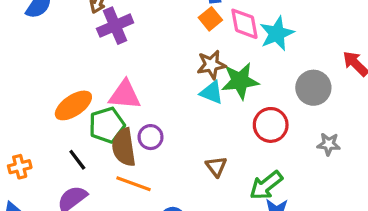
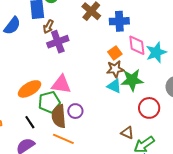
orange square: (210, 19) -> (115, 53), moved
brown triangle: (216, 166) -> (127, 133), moved, turned -32

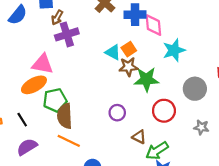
pink diamond: (137, 45) -> (153, 25), moved
pink triangle: (61, 84) -> (43, 64), moved
cyan triangle: (114, 86) -> (113, 52), moved
purple circle: (75, 111) -> (117, 113), moved
black line: (30, 122) -> (22, 120), moved

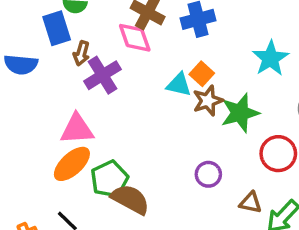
blue semicircle: (18, 15) -> (21, 64), turned 70
pink diamond: (153, 25) -> (135, 38), moved
brown semicircle: (65, 116) -> (130, 199), turned 135

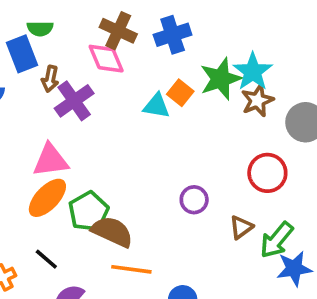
brown star: (208, 101) -> (257, 100), moved
green star: (240, 113) -> (221, 79), moved
brown triangle: (251, 203) -> (241, 227), turned -45

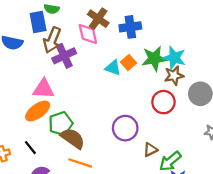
cyan star: (253, 72) -> (174, 58), turned -30
brown arrow: (50, 79) -> (52, 40), size x1.6
red circle: (267, 173) -> (163, 102), moved
purple circle: (194, 200) -> (125, 128), size x1.5

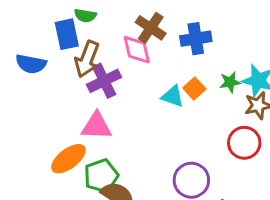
green star: (154, 59) -> (230, 82), size x0.6
pink triangle: (44, 89) -> (96, 126), moved

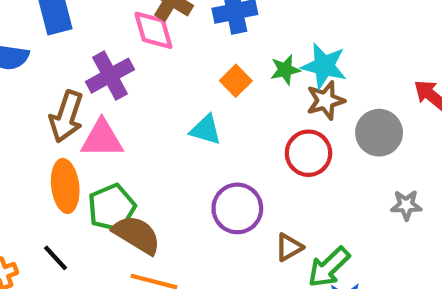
brown arrow: (87, 59) -> (66, 117), moved
cyan triangle: (173, 96) -> (206, 130), moved
orange ellipse: (68, 159) -> (65, 186), turned -57

